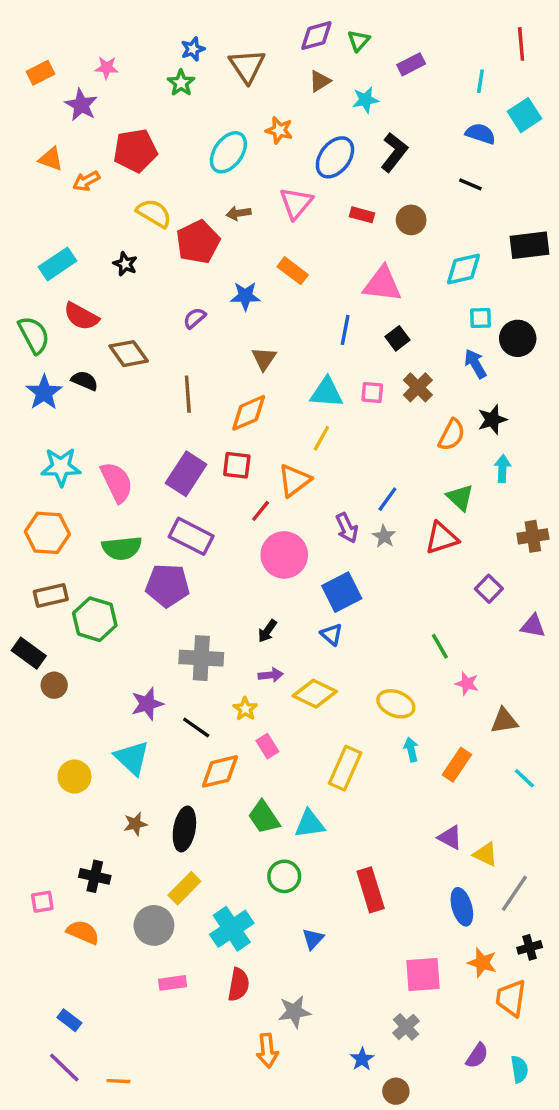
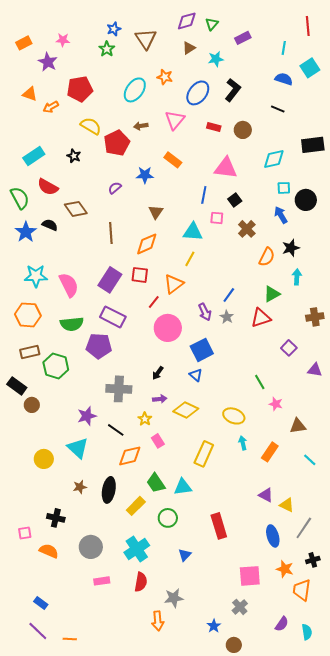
pink square: (372, 393) -> (217, 218), moved
green triangle: (460, 497) -> (272, 294), turned 48
yellow rectangle: (184, 888) -> (136, 506), moved

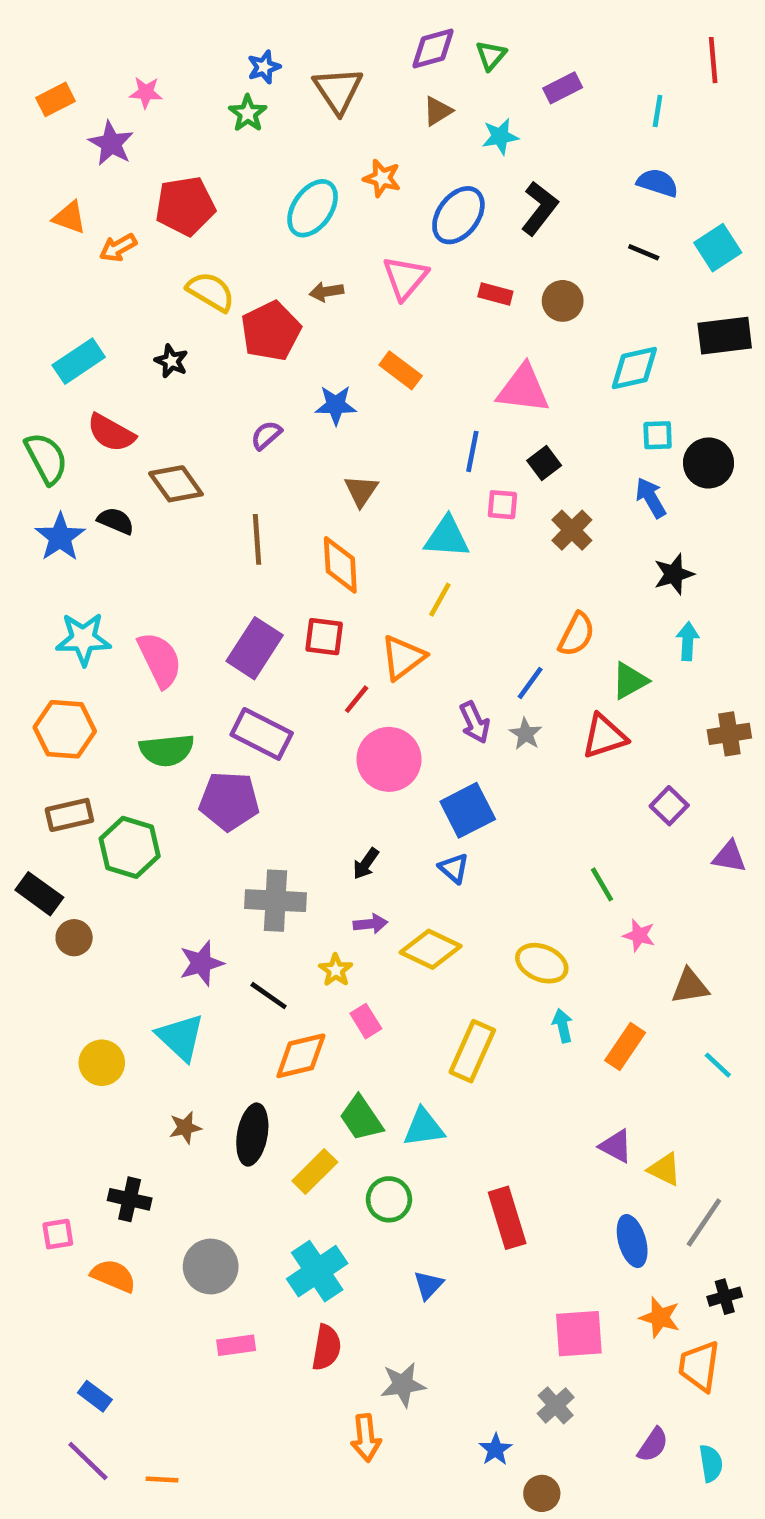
cyan square: (310, 68) -> (718, 248), moved
orange diamond: (147, 244) -> (340, 565), turned -70
orange semicircle: (267, 257) -> (577, 634), moved

